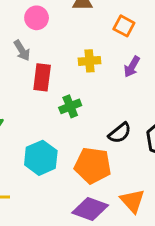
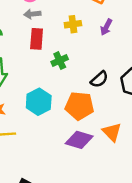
gray arrow: (22, 50) -> (32, 14), moved, turned 119

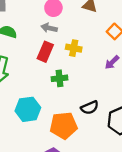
yellow cross: (73, 24) -> (74, 48), moved
orange pentagon: (79, 106) -> (64, 125), turned -30

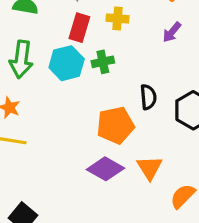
black semicircle: (90, 108) -> (148, 97), turned -66
cyan hexagon: (28, 109) -> (67, 63), moved

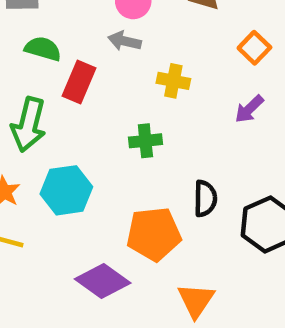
red rectangle: (79, 28) -> (79, 82), moved
cyan hexagon: (67, 63) -> (66, 190), moved
purple diamond: (105, 169) -> (103, 281), moved

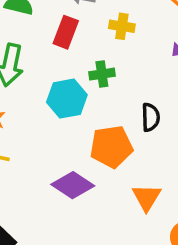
red rectangle: (79, 82) -> (66, 32), moved
cyan hexagon: (66, 190) -> (67, 99), moved

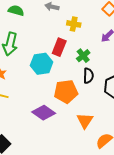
red rectangle: (66, 32) -> (59, 47), moved
green cross: (102, 74) -> (83, 56), moved, turned -32

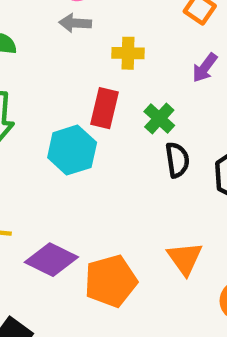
orange pentagon: (66, 92) -> (111, 281), moved
purple diamond: (44, 113) -> (51, 260), moved

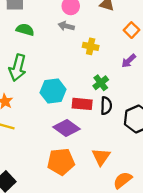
red rectangle: (104, 108) -> (82, 104), moved, turned 72
purple diamond: (51, 260) -> (67, 128), moved

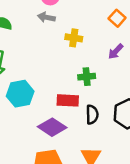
green cross: (101, 83) -> (87, 77), turned 35
cyan hexagon: (53, 91) -> (20, 94), moved
black semicircle: (106, 106) -> (92, 115), moved

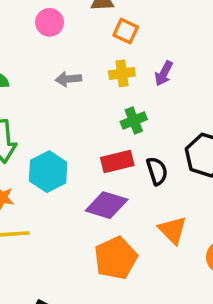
gray arrow: (46, 17) -> (68, 79), moved
orange square: (117, 18) -> (126, 31), moved
yellow cross: (74, 38) -> (122, 73), moved

